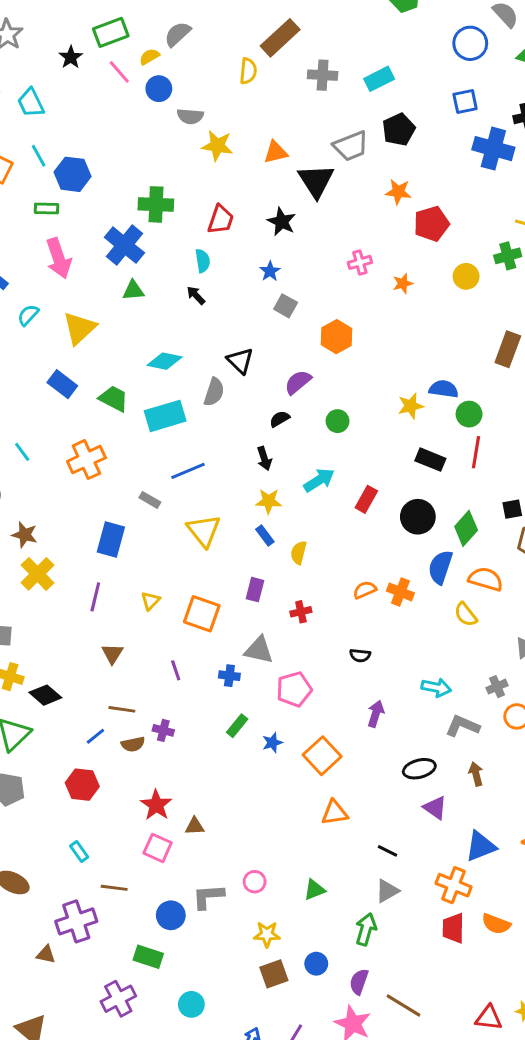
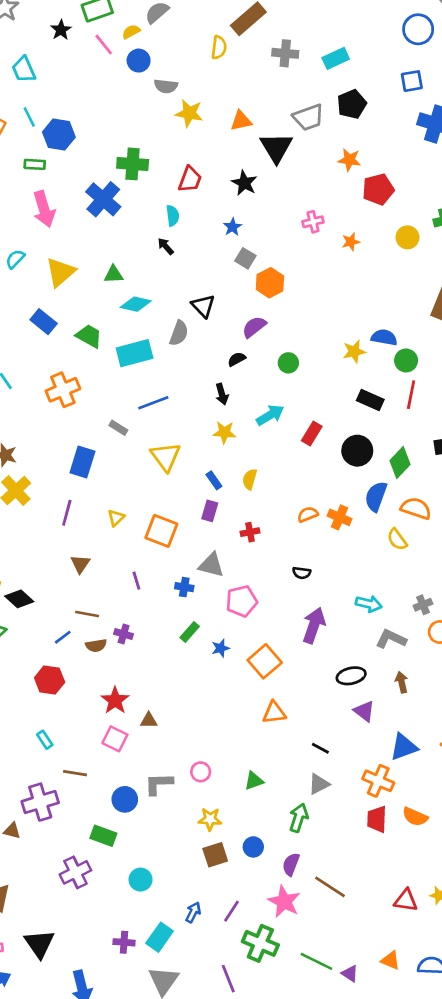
green triangle: (133, 290) -> (114, 274), moved
orange hexagon: (336, 337) -> (270, 283), moved
blue rectangle: (265, 536) -> (214, 480), moved
purple arrow: (376, 714) -> (314, 625), size x1.5

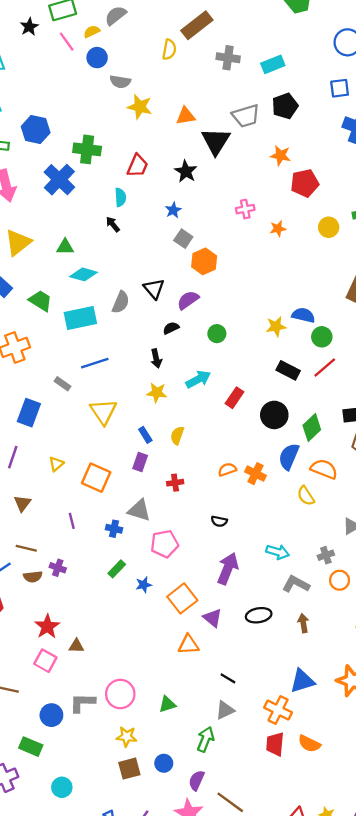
blue hexagon: (59, 135) -> (36, 130), moved
black triangle: (203, 306) -> (154, 289), moved
red line: (411, 395) -> (325, 368), turned 35
purple triangle: (364, 711) -> (213, 618), moved
pink circle: (201, 772) -> (120, 694), size x1.6

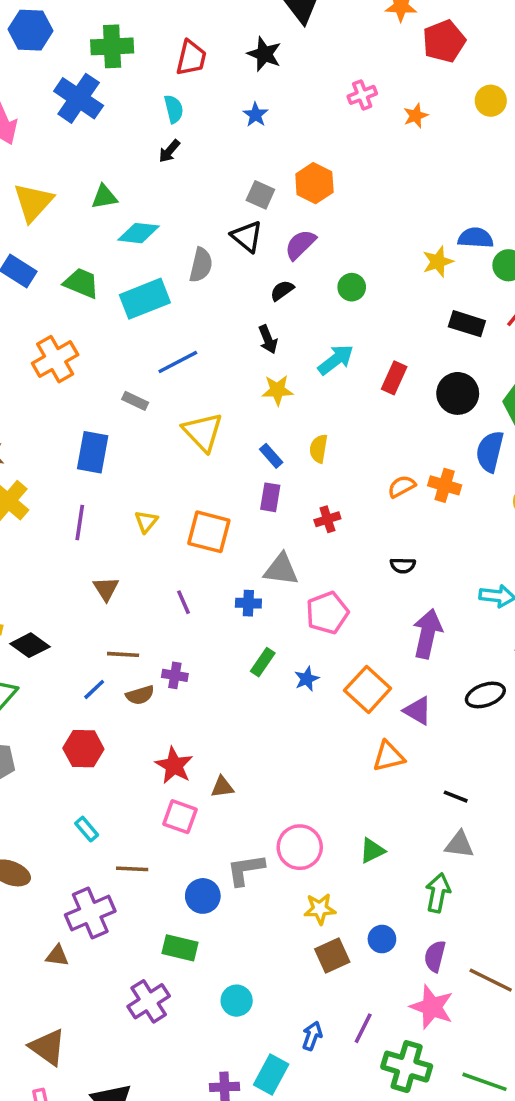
black arrow: (113, 224) -> (169, 151), turned -91
gray square: (183, 239) -> (260, 195), moved
gray triangle: (225, 710) -> (459, 845), turned 42

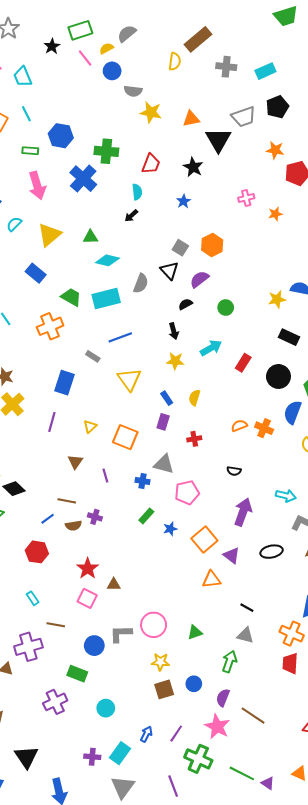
green trapezoid: (81, 283) -> (71, 297), moved
brown triangle: (106, 589) -> (75, 462), moved

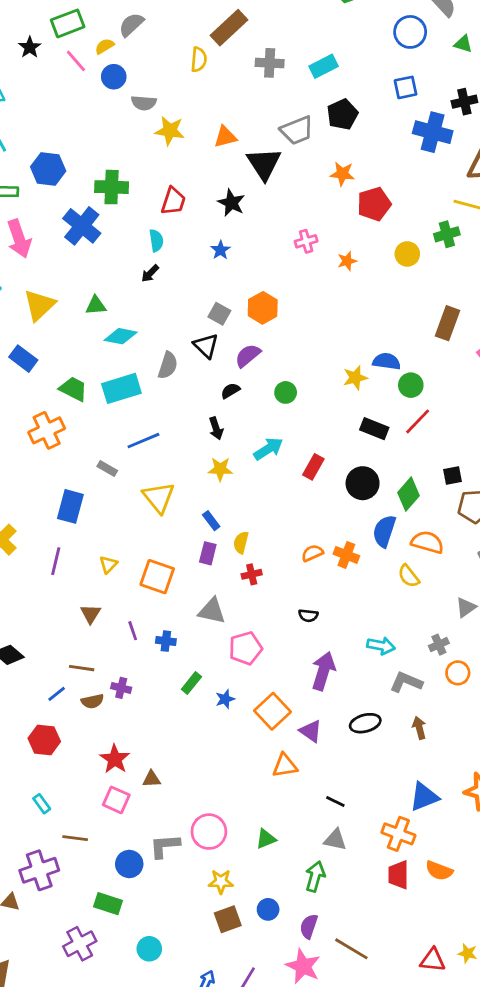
yellow semicircle: (194, 398) -> (241, 543), moved
blue cross: (143, 481) -> (166, 641), moved

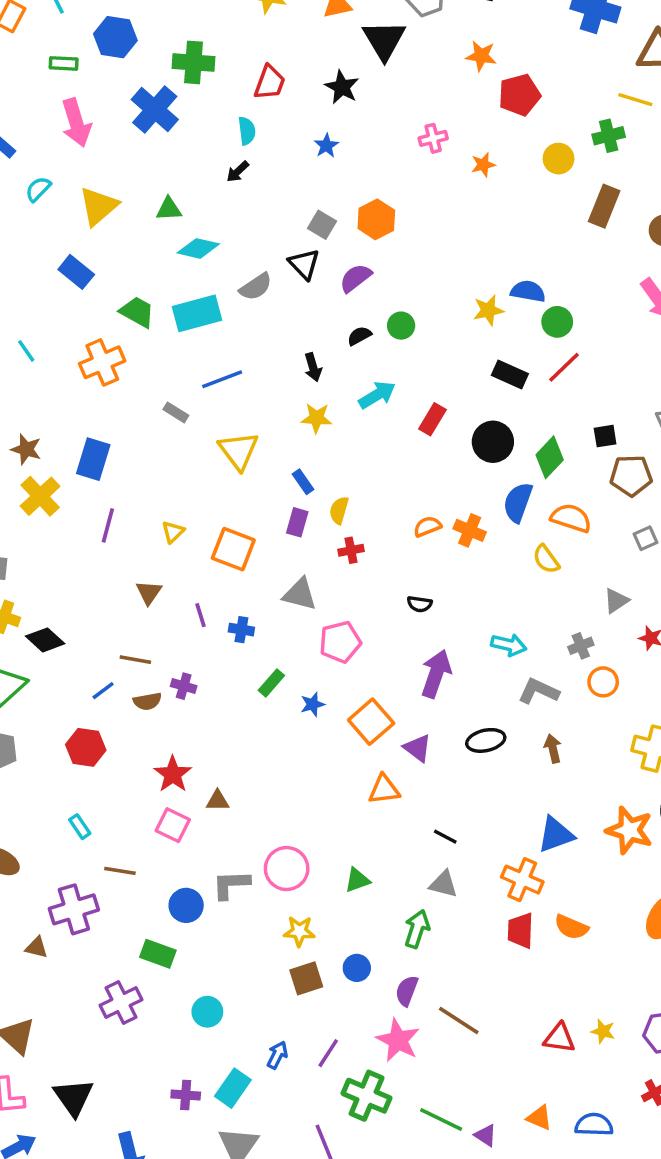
brown rectangle: (447, 323) -> (604, 206), moved
gray semicircle: (168, 365) -> (256, 287), turned 36
black semicircle: (230, 391) -> (359, 336), moved
blue rectangle: (70, 506) -> (93, 459), moved

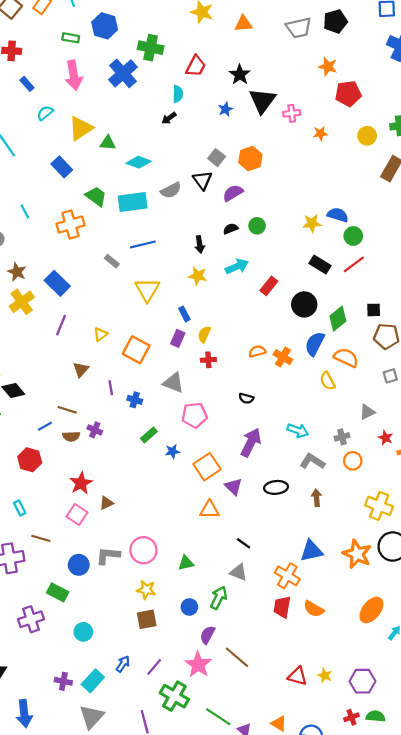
black triangle: (384, 40) -> (262, 101), moved
green triangle: (169, 209) -> (108, 143), moved
blue rectangle: (93, 459) -> (57, 283), turned -70
brown triangle: (218, 801) -> (106, 503), turned -32
blue circle: (357, 968) -> (189, 607), moved

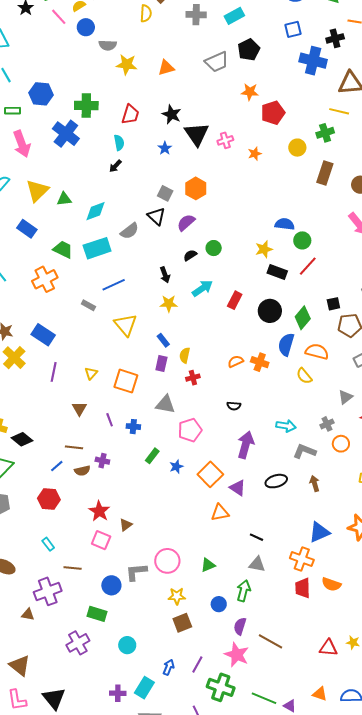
cyan diamond: (139, 162) -> (96, 211), turned -30
yellow star: (312, 223) -> (264, 249), moved

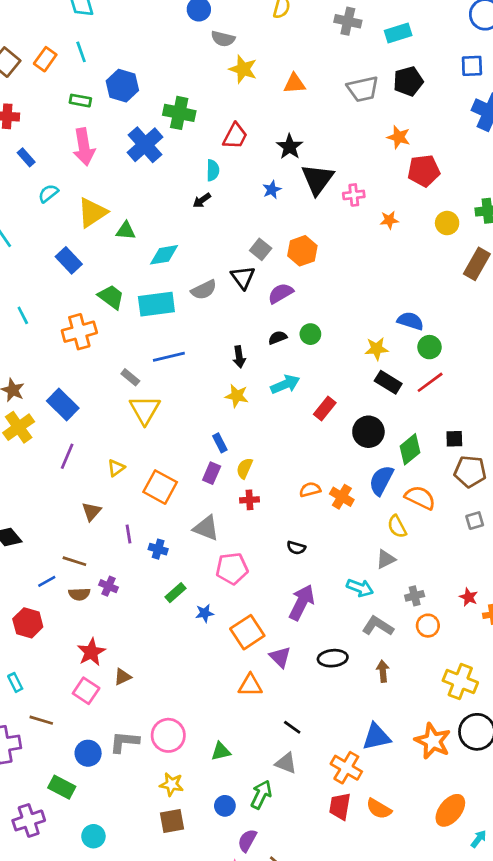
yellow triangle: (126, 325) -> (145, 410), moved
gray triangle: (345, 397) -> (386, 559), moved

